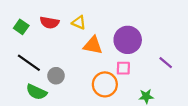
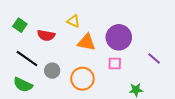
red semicircle: (49, 22) -> (46, 35), moved
orange circle: (105, 84) -> (82, 79), moved
green semicircle: (36, 92) -> (23, 85), moved

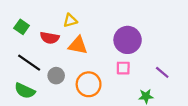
yellow triangle: (73, 21) -> (70, 20), moved, turned -40
orange triangle: (86, 42) -> (78, 45), moved
purple line: (154, 58) -> (162, 72), moved

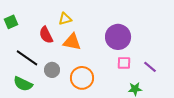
green square: (22, 27) -> (11, 22), moved, turned 32
red semicircle: (50, 38) -> (46, 35), turned 54
pink square: (123, 68) -> (124, 63), moved

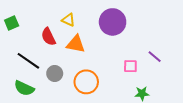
yellow triangle: (65, 19) -> (68, 20), turned 40
purple circle: (118, 37) -> (113, 22), moved
purple line: (150, 67) -> (155, 57), moved

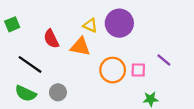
yellow triangle: (68, 20) -> (90, 25), moved
gray circle: (55, 73) -> (58, 92), moved
orange circle: (86, 82) -> (113, 70), moved

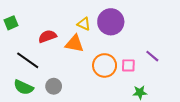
red semicircle: (51, 39) -> (47, 36), turned 96

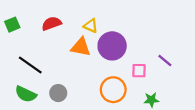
purple circle: (111, 22) -> (112, 46), moved
red semicircle: (47, 36) -> (52, 23), moved
orange circle: (105, 65) -> (113, 90), moved

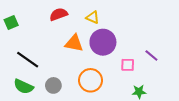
red semicircle: (52, 23) -> (59, 14), moved
yellow triangle: (91, 26) -> (93, 17), moved
orange circle: (113, 90) -> (91, 80), moved

